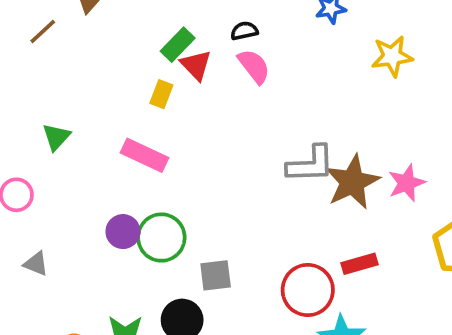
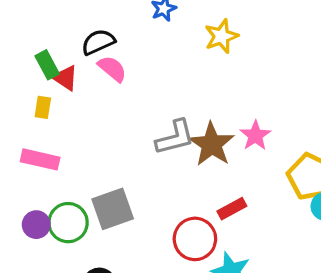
black semicircle: (244, 31) -> (98, 42), size x1.5
green rectangle: (178, 45) -> (47, 65), turned -60
gray square: (216, 275) -> (113, 209), moved, size x1.5

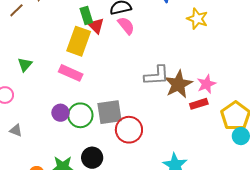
yellow star: (221, 36) -> (197, 19), turned 30
yellow rectangle: (43, 107) -> (79, 41), size x2.0
red rectangle: (232, 209) -> (199, 104), moved
red circle: (195, 239) -> (129, 130), moved

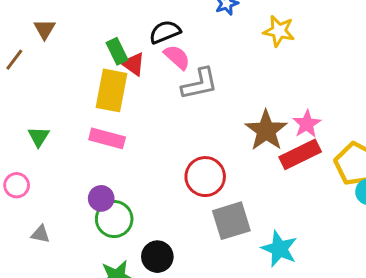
gray L-shape: (157, 76) -> (200, 84), moved
red rectangle: (199, 104) -> (300, 154), size x1.5
gray square: (109, 112) -> (231, 221), moved
green circle: (80, 115) -> (114, 219), moved
red circle: (129, 130) -> (205, 177), moved

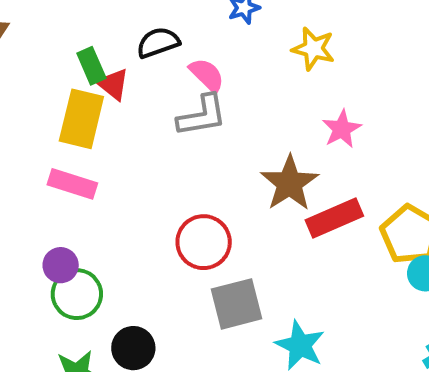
pink semicircle: (177, 57) -> (207, 75), moved
pink star: (307, 124) -> (342, 129), moved

